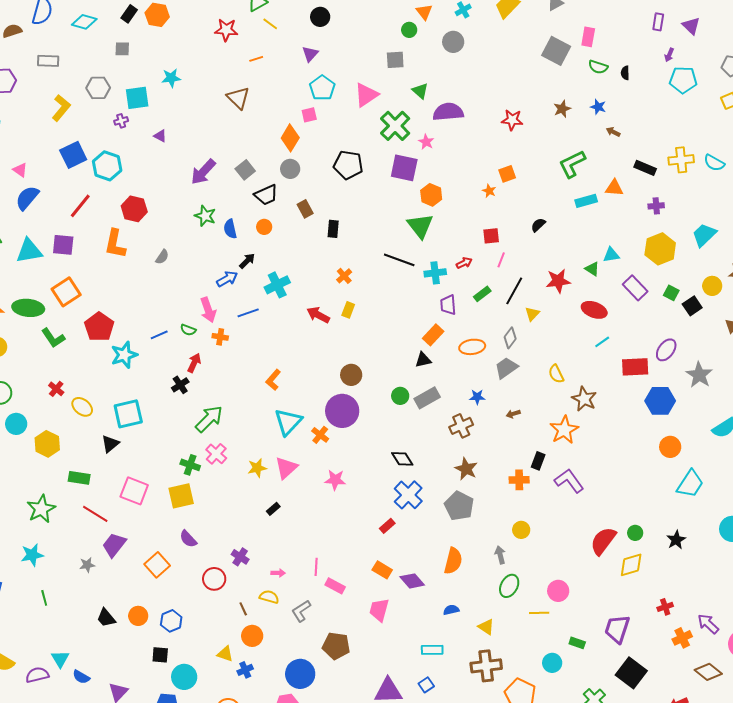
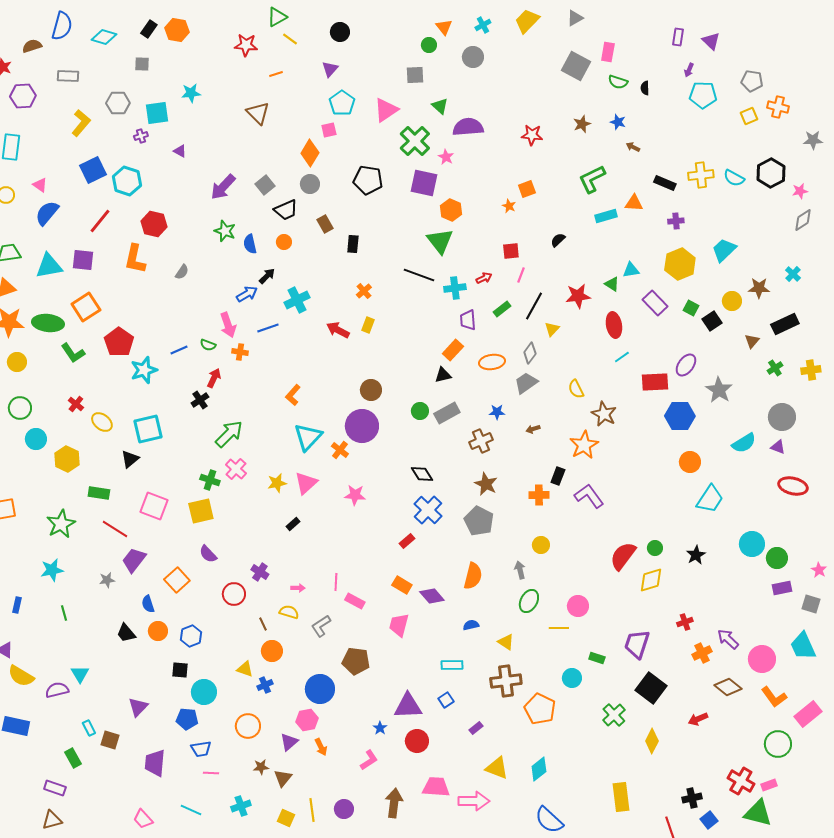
red ellipse: (594, 310) -> (614, 325), turned 60
blue semicircle: (81, 677) -> (148, 604), moved, turned 42

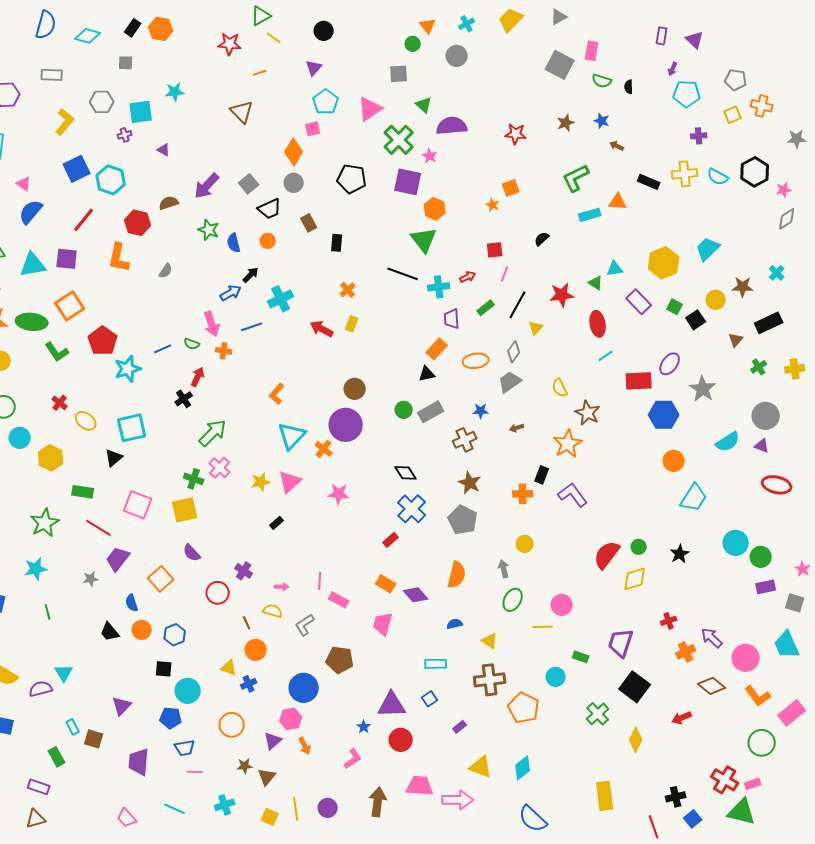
brown semicircle: (32, 46) -> (169, 203), moved
purple cross: (676, 221) -> (699, 136), moved

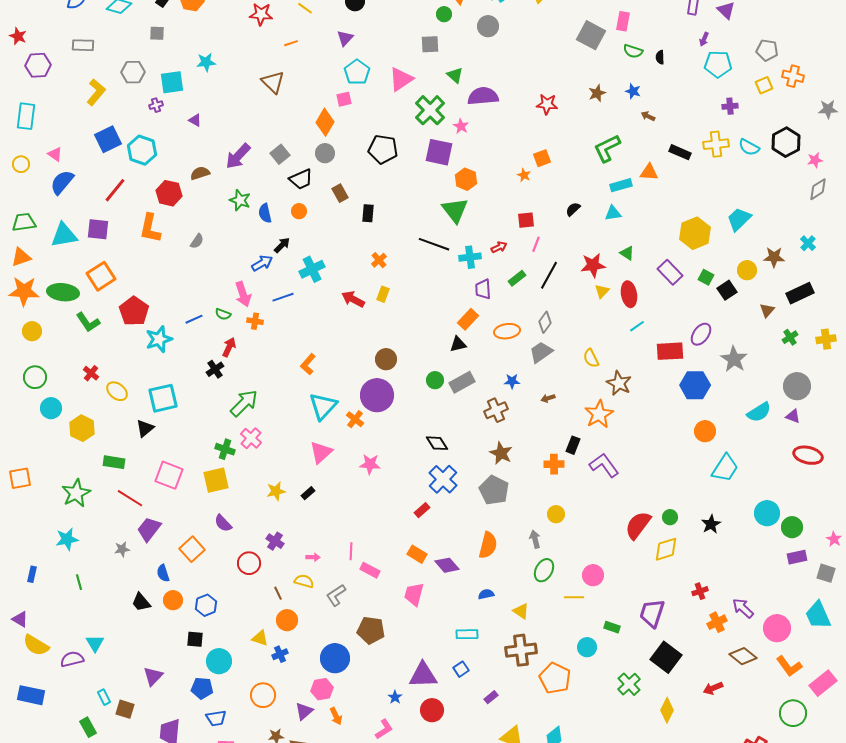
cyan triangle: (615, 269) -> (613, 213), moved
yellow triangle: (536, 328) -> (602, 291), moved
yellow star: (261, 482) -> (276, 491), moved

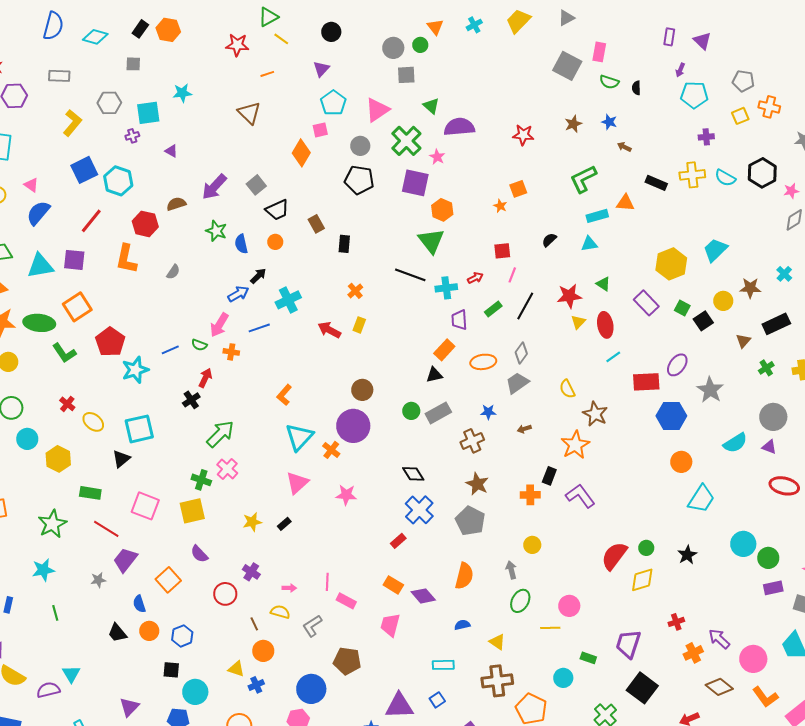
gray circle: (488, 26) -> (393, 48), moved
gray circle: (325, 153) -> (360, 146), moved
pink arrow: (243, 294) -> (219, 325), turned 50

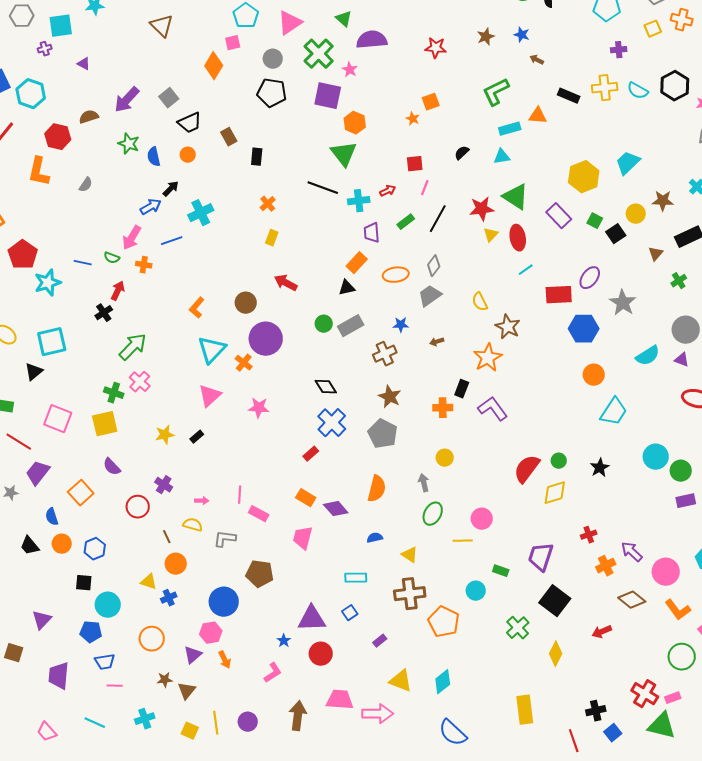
green triangle: (603, 284) -> (516, 197), size x1.8
red arrow: (329, 330) -> (286, 283), moved
blue line: (170, 350) -> (83, 263), turned 36
brown circle: (362, 390) -> (246, 303), moved
gray L-shape: (312, 626) -> (225, 539), turned 40

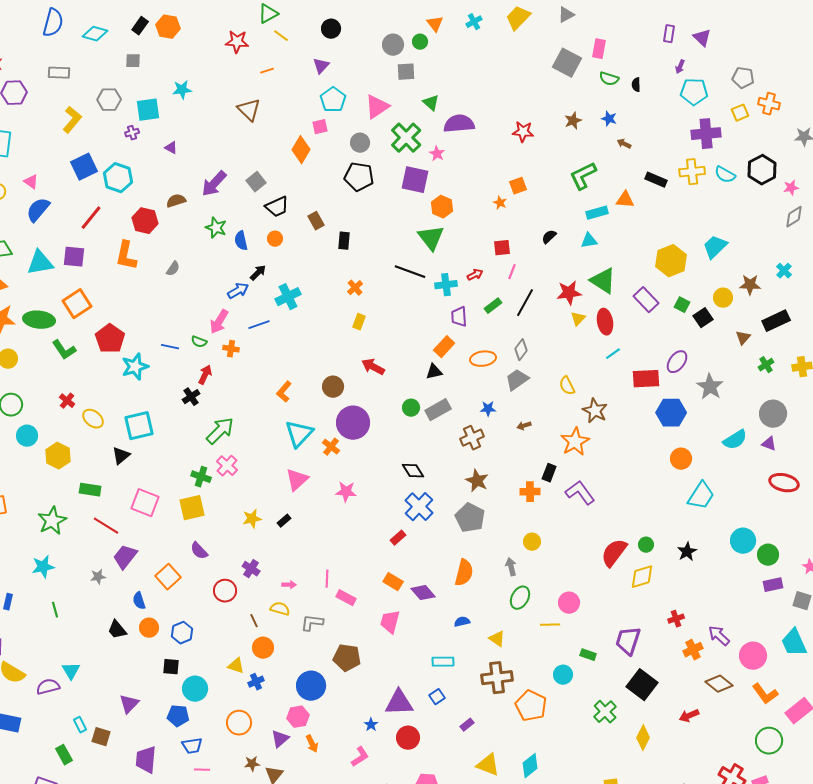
purple cross: (619, 50) -> (706, 134), size x1.8

